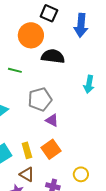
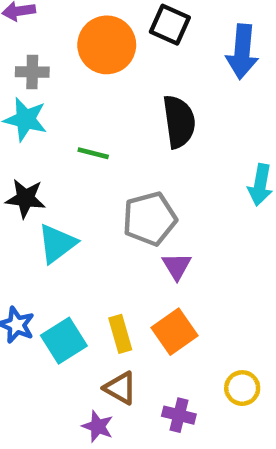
orange circle: (31, 35) -> (107, 45), moved
black semicircle: (53, 56) -> (179, 122), turned 75
purple triangle: (52, 120) -> (177, 266), turned 32

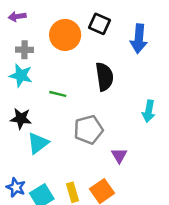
purple triangle: (177, 266) -> (119, 155), moved

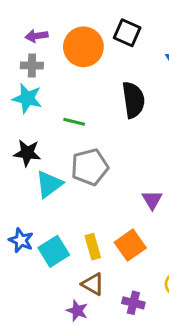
purple arrow: (17, 17) -> (37, 36), moved
gray pentagon: (88, 130) -> (90, 167), moved

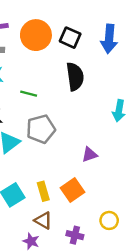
black square: (127, 33) -> (70, 38), moved
purple triangle: (152, 200) -> (90, 155), turned 42

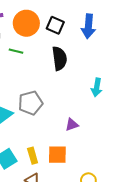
green line: (29, 94) -> (16, 51), moved
orange square: (73, 190) -> (57, 155), turned 36

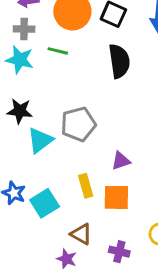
purple triangle: (72, 125) -> (121, 161), moved
yellow rectangle: (33, 156) -> (86, 186), moved

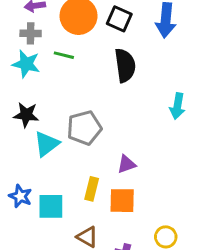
yellow rectangle: (86, 186) -> (92, 189), turned 30
cyan square: (45, 203) -> (51, 206), turned 32

